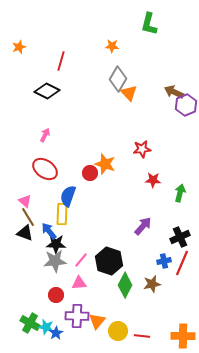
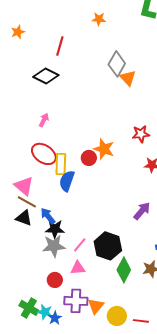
orange star: (112, 46) -> (99, 19), moved
pink triangle: (25, 201) -> (24, 186), size x1.5
yellow rectangle: (62, 214) -> (61, 164), moved
brown line: (28, 217) -> (27, 202), turned -30

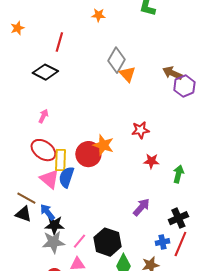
red circle: (89, 158) -> (88, 154), size x1.6
pink triangle: (24, 186) -> (49, 179), moved

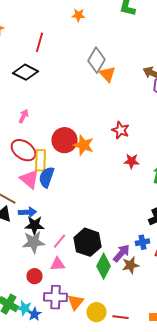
red star: (140, 130) -> (120, 130), turned 30
red circle: (88, 154) -> (64, 140), moved
purple arrow: (141, 207) -> (122, 253), moved
blue arrow: (47, 212) -> (28, 212), turned 126

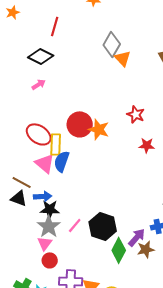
pink arrow: (24, 116) -> (39, 84), moved, turned 32
gray star: (34, 242) -> (49, 226), turned -30
pink triangle: (58, 264) -> (45, 243), moved, turned -49

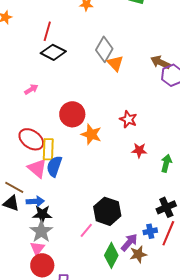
black diamond: (41, 56) -> (53, 52), moved
red circle: (80, 124) -> (72, 114), moved
pink line: (75, 225) -> (86, 230), moved
black hexagon: (103, 226) -> (107, 211), moved
red circle: (50, 260) -> (42, 265), size x1.5

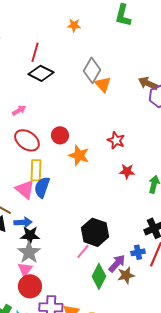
red circle: (72, 114) -> (60, 135), size x0.7
red ellipse: (31, 139) -> (27, 140), moved
pink line: (86, 230) -> (83, 251), moved

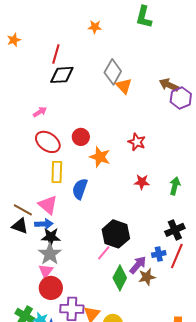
black diamond: (41, 73) -> (62, 75), turned -30
red star: (127, 171) -> (142, 182), moved
blue semicircle: (42, 187) -> (80, 189), moved
pink triangle: (25, 189) -> (48, 205), moved

